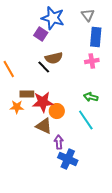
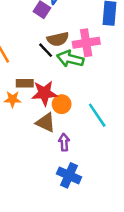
pink cross: (92, 61) -> (86, 43), moved, size x1.5
green arrow: (91, 97) -> (70, 59), moved, size x1.5
blue cross: (68, 159) -> (69, 175), moved

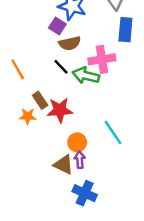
brown semicircle: (58, 39) -> (70, 43), moved
brown rectangle: (25, 83) -> (40, 100), turned 56
orange circle: (62, 104) -> (77, 142), moved
brown triangle: (46, 123) -> (64, 165), moved

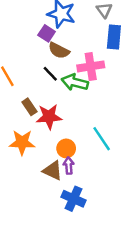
brown semicircle: (70, 43) -> (59, 50), turned 40
orange star: (28, 116) -> (22, 142), moved, size x1.5

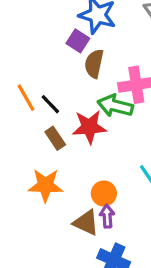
brown semicircle: (59, 50) -> (94, 64), turned 75
black line: (50, 74) -> (50, 104), moved
red star: (49, 117) -> (89, 127), moved

